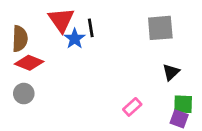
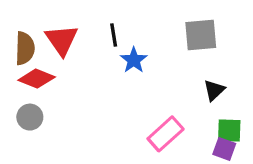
red triangle: (61, 20) -> (62, 40), moved
blue star: (75, 39) -> (134, 60), moved
pink rectangle: (132, 107) -> (166, 134), size x1.5

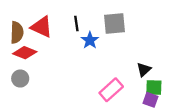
gray square: (201, 35) -> (115, 23), moved
red triangle: (62, 40) -> (42, 27), turned -30
black triangle: (214, 90) -> (144, 70), moved

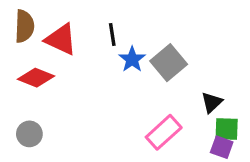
gray square: (115, 23) -> (169, 63), moved, turned -35
brown semicircle: (17, 32) -> (24, 26), moved
gray circle: (20, 79) -> (29, 134), moved

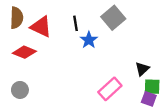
gray square: (169, 63) -> (113, 18), moved

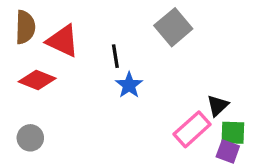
black line: (75, 23) -> (115, 56), moved
blue star: (89, 40) -> (129, 85), moved
pink rectangle: (110, 89) -> (192, 129), moved

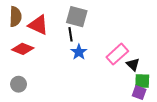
gray square: (173, 27) -> (77, 17), moved, turned -35
black triangle: (218, 106) -> (133, 64), turned -32
pink rectangle: (192, 129) -> (117, 54), moved

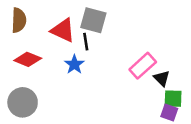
red triangle: (38, 25) -> (63, 30), moved
blue star: (79, 52) -> (74, 64), moved
gray circle: (19, 84) -> (23, 102), size x1.5

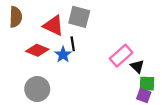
black line: (86, 42) -> (73, 44), moved
red diamond: (28, 59) -> (37, 50), moved
gray circle: (23, 102) -> (37, 89), moved

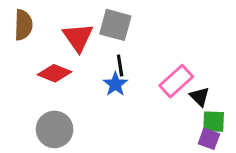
red triangle: (53, 26) -> (78, 37), turned 30
black line: (73, 44) -> (120, 65), moved
blue star: (63, 55) -> (115, 84), moved

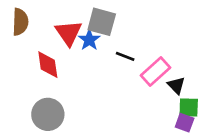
black line: (120, 65) -> (125, 56), moved, turned -60
red diamond: (55, 73) -> (48, 65), turned 60
blue star: (115, 84) -> (89, 40), moved

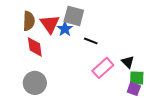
brown semicircle: (20, 22) -> (29, 21), moved
pink rectangle: (156, 72) -> (103, 68), moved

